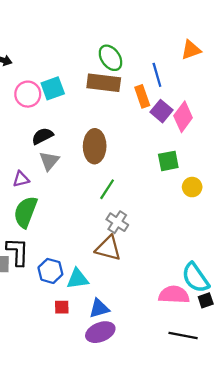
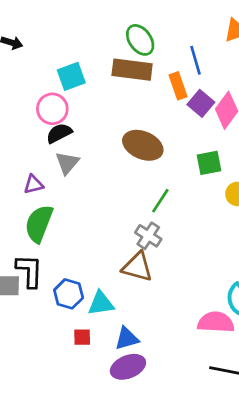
pink circle: (28, 94) -> (52, 109), moved
brown ellipse: (95, 146) -> (143, 145), moved, turned -68
green line: (107, 189) -> (160, 201), moved

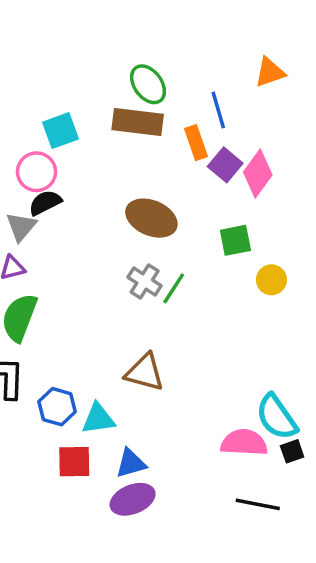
gray triangle: (67, 163) -> (21, 227), moved
gray cross: (148, 236) -> (145, 282), moved
red square: (82, 337) -> (74, 462), size x1.5

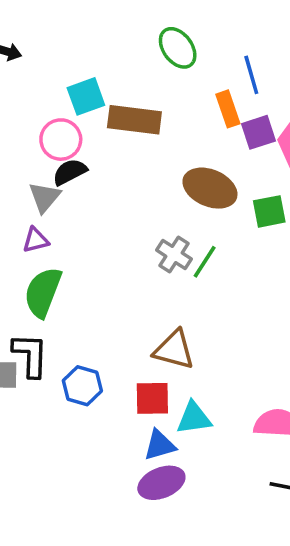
brown rectangle: (138, 122) -> (134, 120), moved
purple square: (225, 165) -> (258, 132), turned 32
brown ellipse: (151, 218) -> (210, 188), moved
cyan triangle: (98, 419) -> (194, 418), moved
red square: (74, 462) -> (152, 398), moved

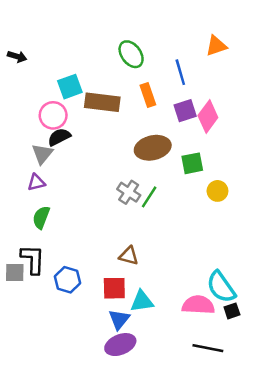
orange rectangle: (228, 109) -> (148, 95), moved
brown ellipse: (210, 188) -> (153, 148), turned -36
green semicircle: (43, 292) -> (41, 217), size x0.7
brown triangle: (174, 350) -> (129, 256), size x0.7
blue triangle: (160, 445) -> (119, 319), turned -35

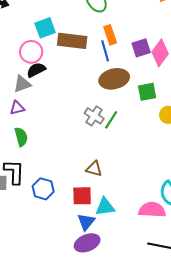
blue line: (180, 72) -> (105, 51), moved
gray triangle: (42, 154) -> (22, 84), turned 30
green semicircle: (41, 217) -> (21, 137), turned 144

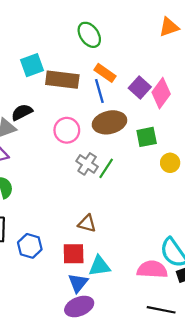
orange rectangle: (110, 35) -> (105, 73), turned -36
purple square: (141, 48) -> (140, 88), turned -30
pink circle: (31, 52) -> (67, 130), moved

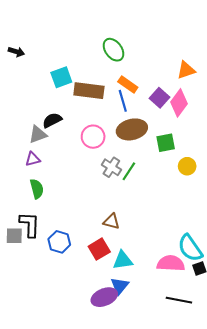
orange triangle: (169, 27) -> (186, 70), moved
red square: (74, 254) -> (99, 249), turned -30
blue triangle: (78, 283) -> (120, 286), moved

